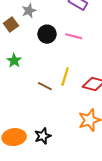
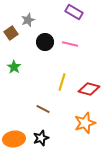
brown line: (45, 86) -> (43, 109), moved

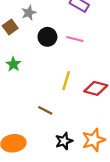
orange star: (85, 123) -> (94, 140), moved
black star: (41, 138) -> (64, 141), moved

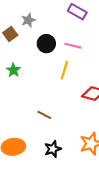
yellow line: (66, 81) -> (64, 70), moved
black star: (64, 141) -> (53, 149), moved

